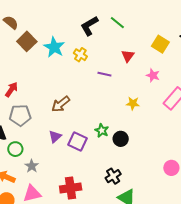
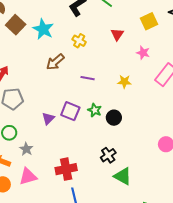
yellow square: (160, 44) -> (149, 21), turned 36
yellow cross: (80, 55) -> (79, 41), moved
purple line: (104, 74) -> (88, 78), moved
brown arrow: (61, 104) -> (55, 62), moved
purple square: (78, 142) -> (70, 111), moved

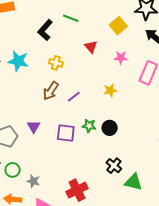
brown arrow: (55, 62) -> (51, 91), moved
purple line: (88, 78) -> (74, 97), turned -32
purple triangle: (48, 118) -> (34, 127), moved

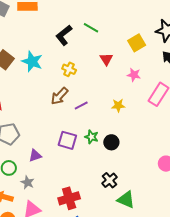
purple triangle: (34, 127) -> (35, 156), moved, turned 32

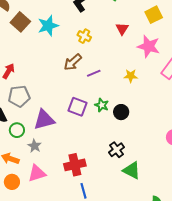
cyan star: (32, 61) -> (48, 26), turned 30
pink star: (134, 75) -> (149, 46), size x1.6
purple triangle: (35, 156) -> (44, 120), size x1.6

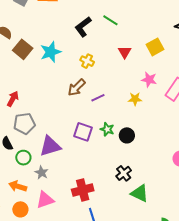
yellow square: (154, 15) -> (155, 47), moved
pink star: (149, 46) -> (149, 80), moved, size x0.7

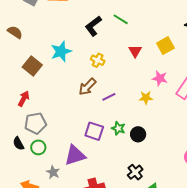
brown square: (23, 49) -> (32, 66), moved
purple triangle: (50, 146) -> (75, 155), moved
green circle: (23, 158) -> (38, 147), moved

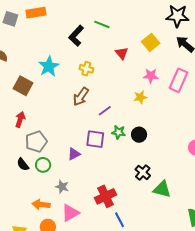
purple line: (109, 97) -> (105, 111), moved
purple triangle: (75, 155) -> (74, 154), moved, size x0.6

